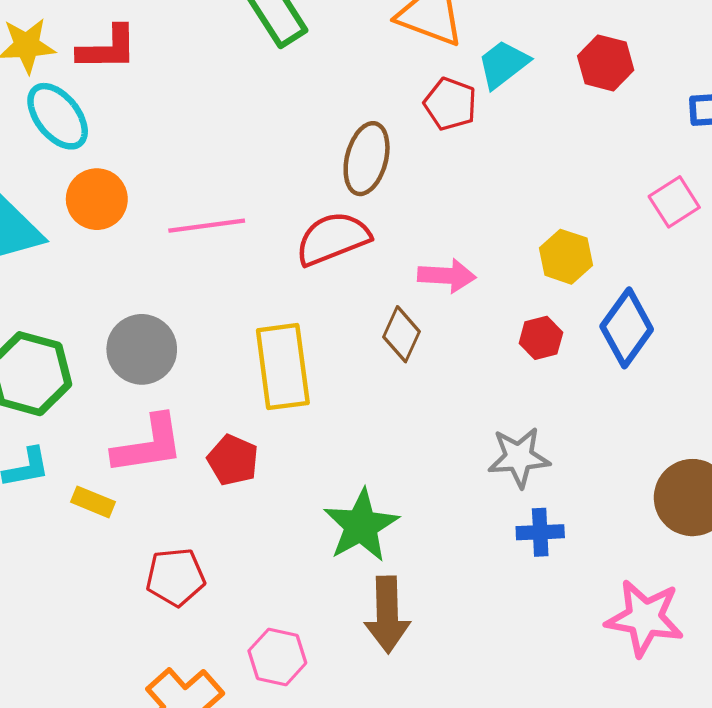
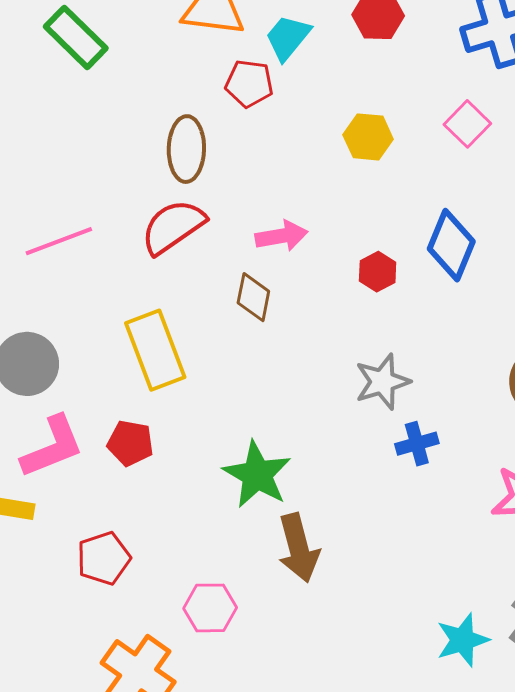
yellow hexagon: (566, 257) -> (368, 137), moved

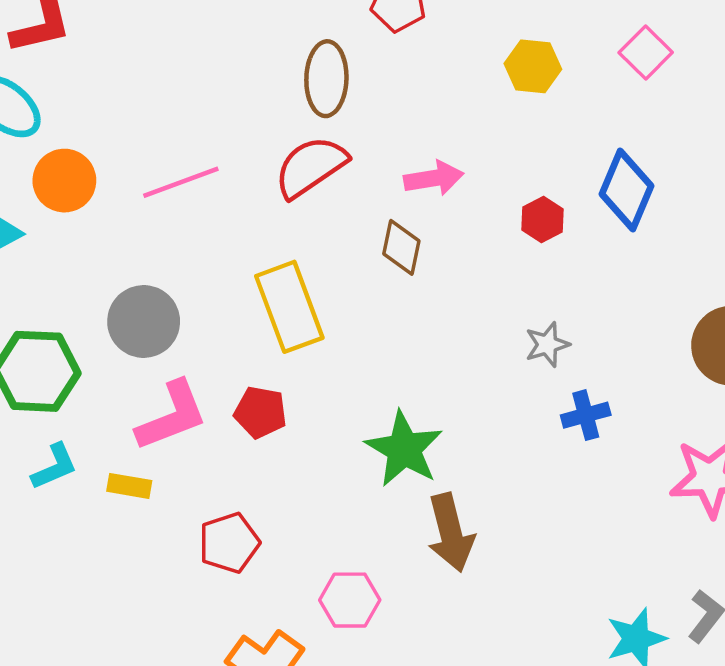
gray star: (382, 382) -> (547, 345), size x0.7

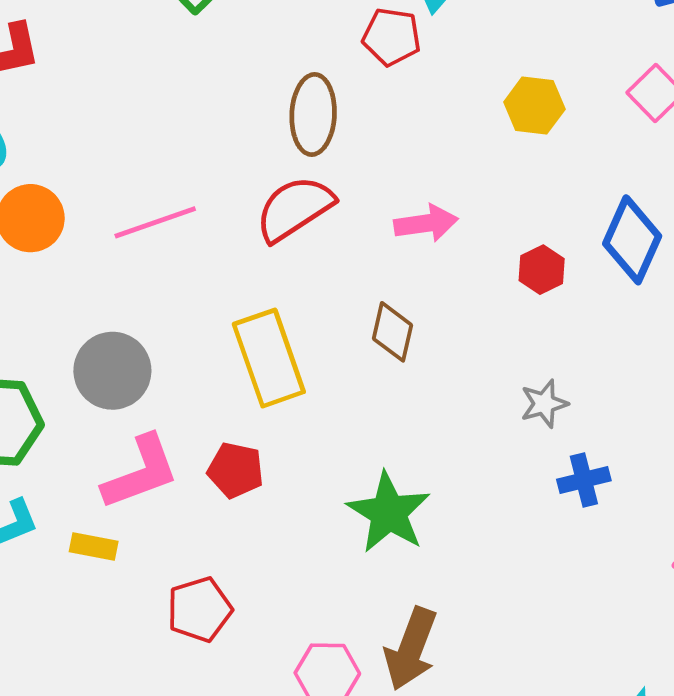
brown diamond: (401, 247) -> (392, 332), moved
brown arrow: (451, 533) -> (411, 649), moved, turned 34

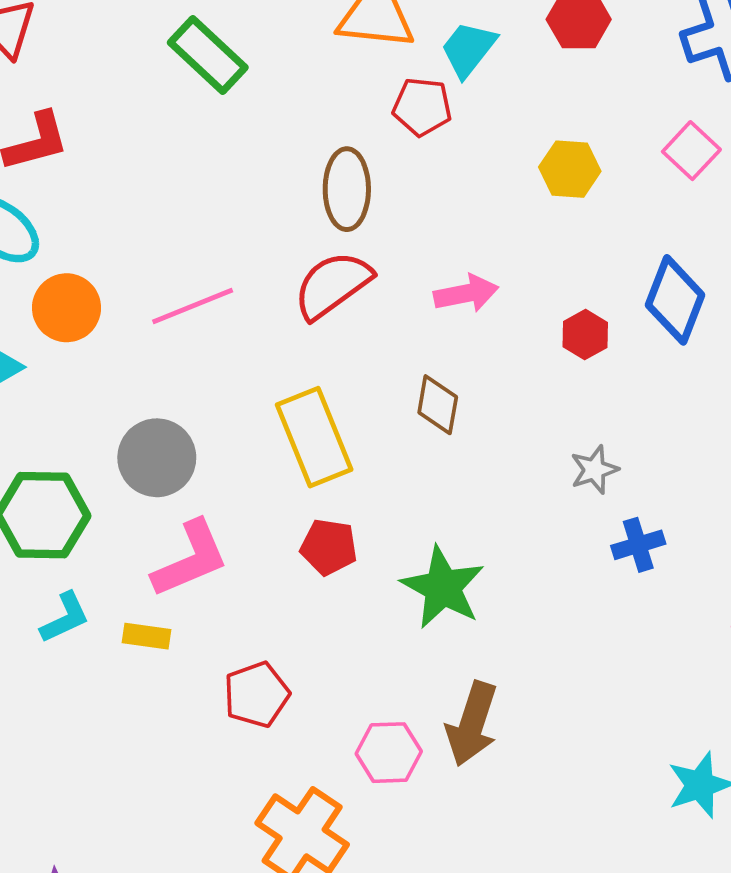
red pentagon: (236, 470) -> (329, 547), moved

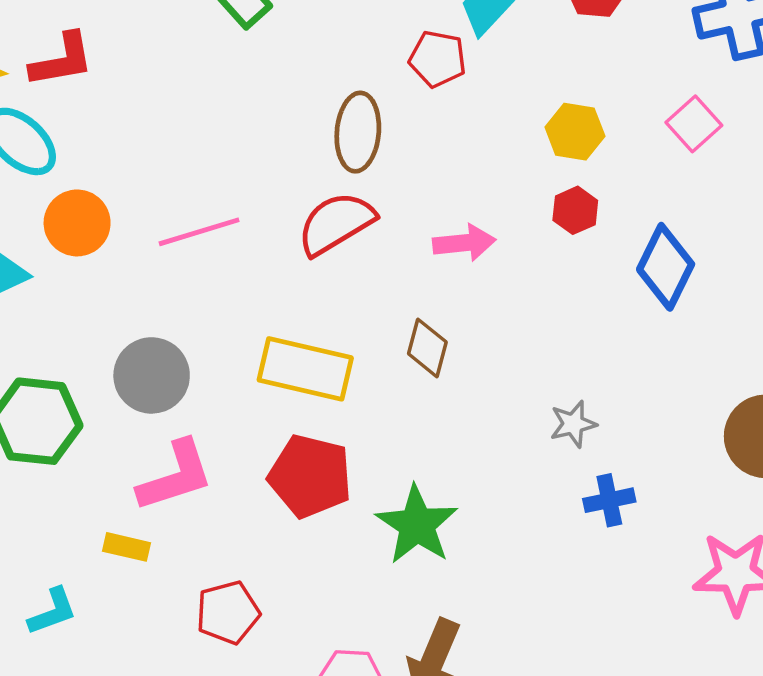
red hexagon: (585, 335) -> (575, 210), moved
yellow rectangle: (314, 437) -> (305, 369), turned -60
red pentagon: (329, 547) -> (310, 476), size x1.5
cyan L-shape: (65, 618) -> (52, 612), moved

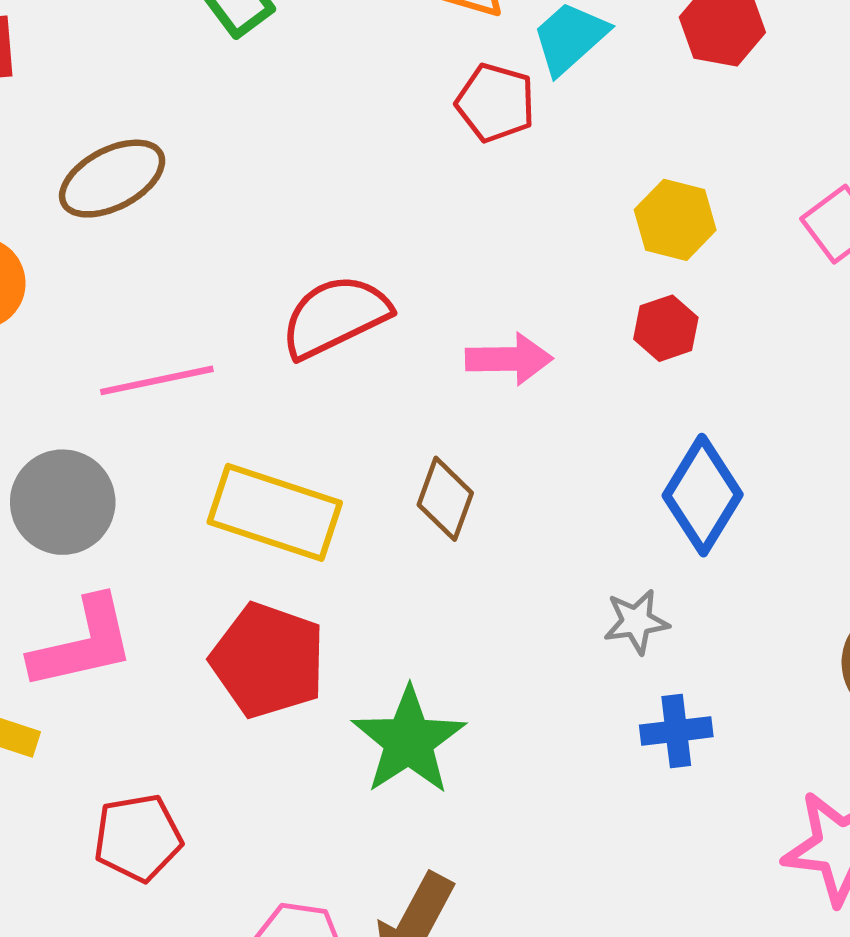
brown ellipse: (358, 132) -> (112, 179), moved, turned 52
pink line: (199, 232) -> (157, 380), moved
blue diamond: (666, 267) -> (703, 495), moved

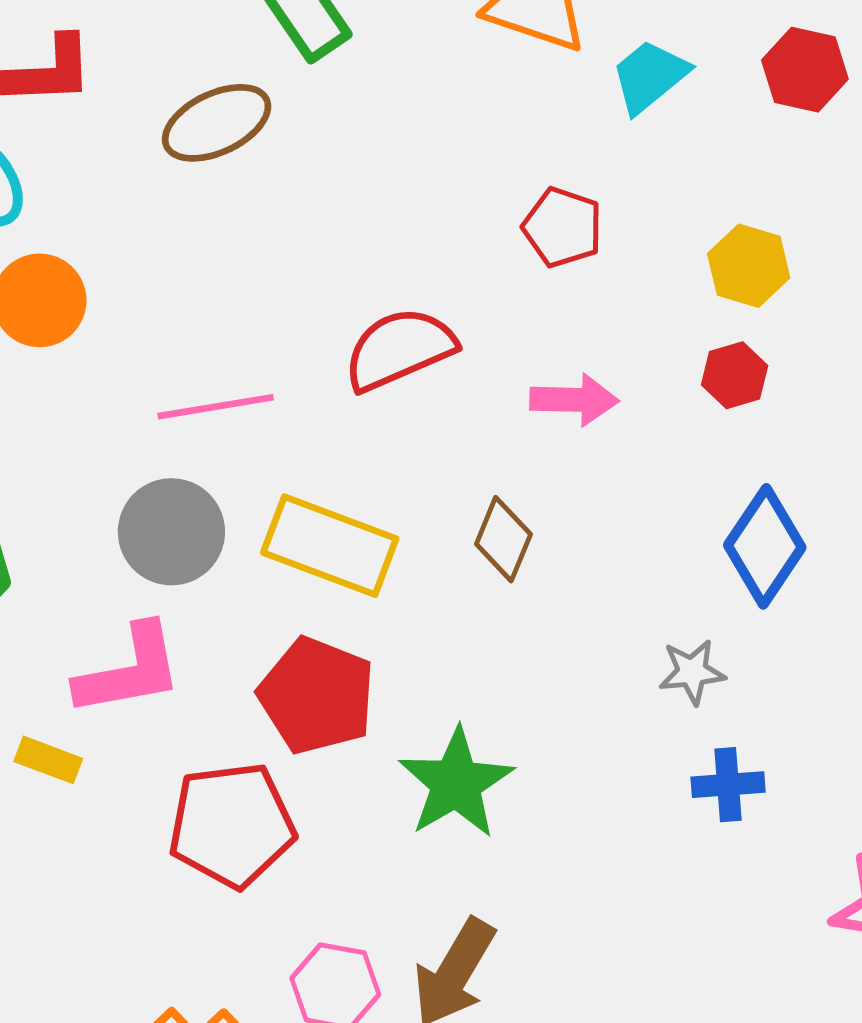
red pentagon: (495, 103) -> (563, 227), moved
brown ellipse: (112, 179) -> (217, 123), moved
gray circle: (63, 502) -> (171, 532), moved
red pentagon: (138, 838) -> (232, 825), moved, size x1.4

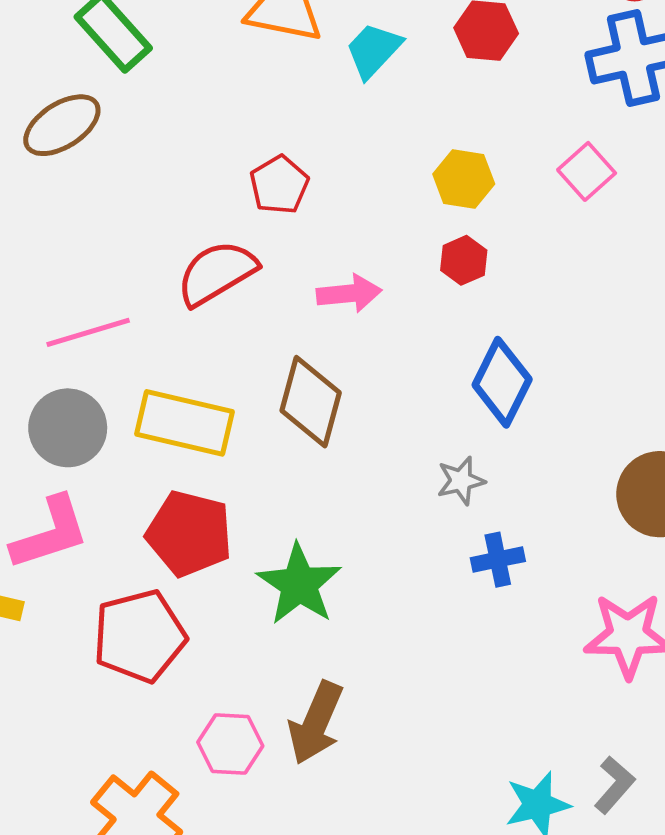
red pentagon: (563, 227) -> (279, 185), moved, turned 30
brown diamond: (503, 539) -> (311, 402), size x1.5

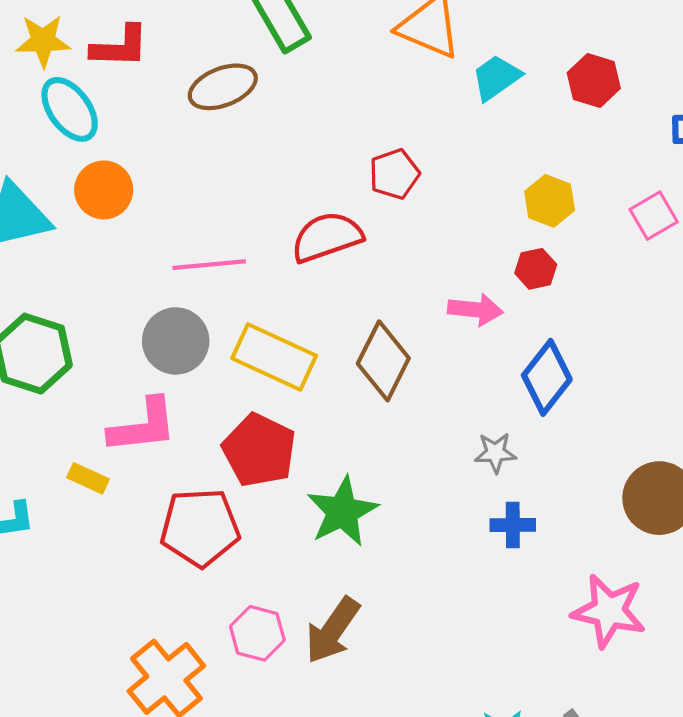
pink arrow: (349, 293) -> (475, 310), moved

